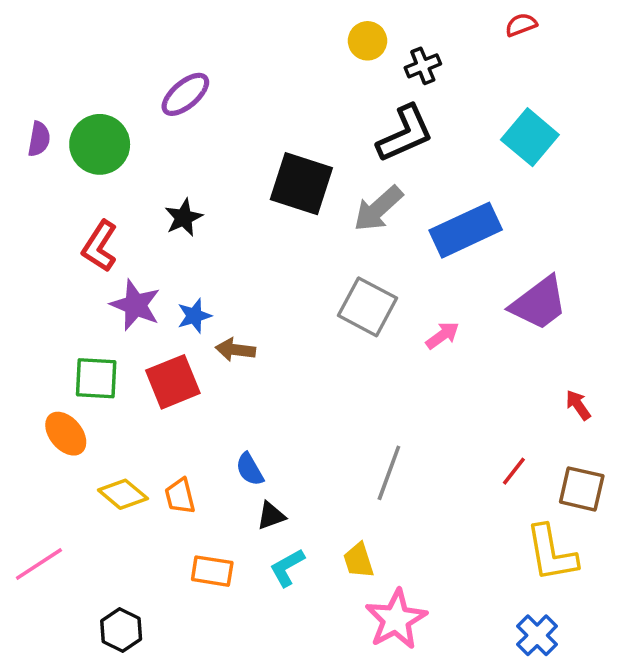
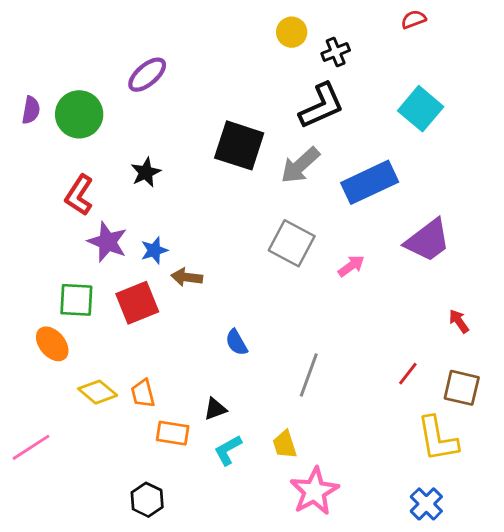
blue semicircle: (250, 469) -> (236, 342), moved
orange rectangle: (212, 571) -> (173, 433), moved
black hexagon: (121, 630) -> (147, 500), moved

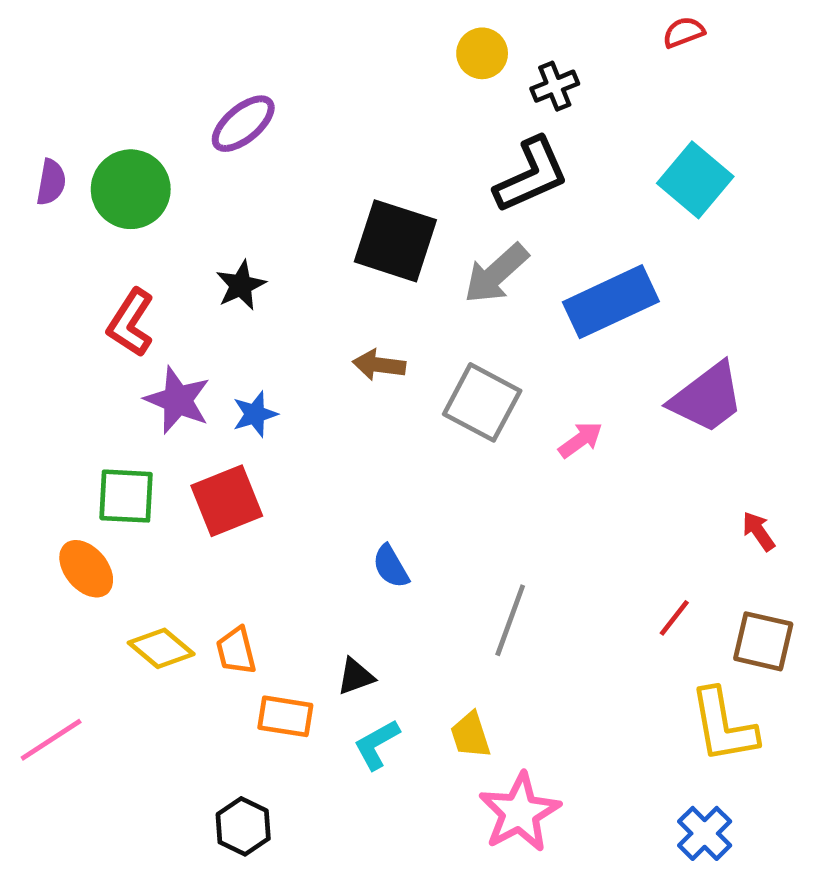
brown arrow: (187, 277) -> (379, 365), moved

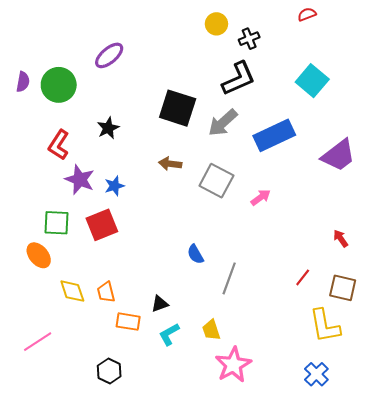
purple trapezoid: (707, 398) -> (338, 155), moved
blue semicircle: (391, 566) -> (195, 254), moved
yellow diamond: (161, 648) -> (72, 291), turned 32
pink line: (51, 740) -> (38, 342), moved

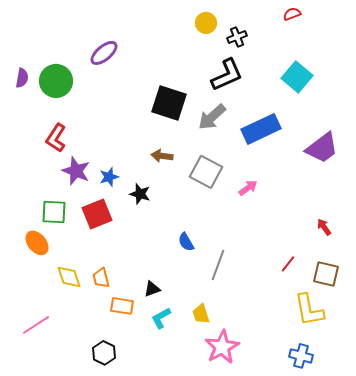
black star: (108, 128) -> (140, 194), moved, turned -30
blue cross: (316, 374) -> (301, 356), turned -30

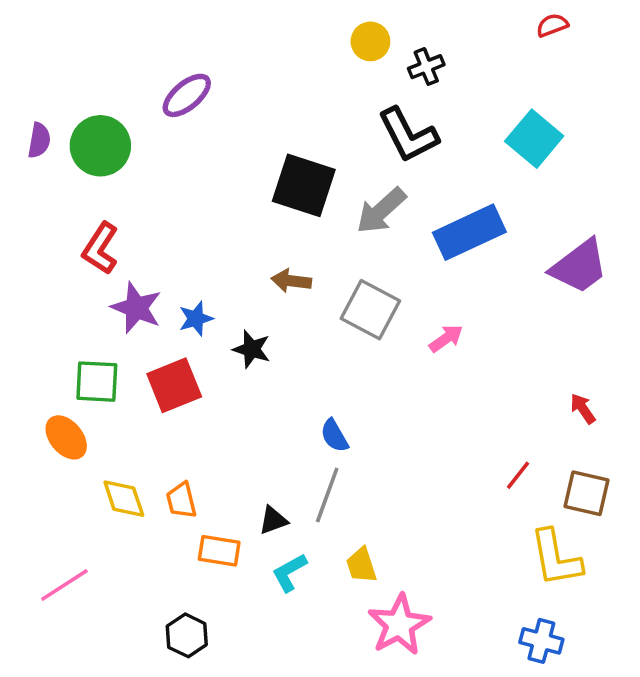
red semicircle: (292, 14) -> (552, 25), moved
black L-shape: (227, 75) -> (408, 135), turned 87
gray line: (218, 265) -> (327, 495), moved

